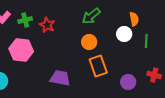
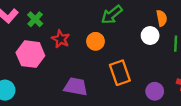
green cross: (25, 20) -> (35, 19), turned -32
red star: (47, 25) -> (61, 39), moved
orange circle: (89, 42) -> (95, 41), moved

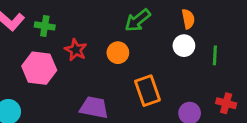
orange semicircle: (162, 18) -> (188, 19), moved
green cross: (35, 19) -> (45, 26), turned -35

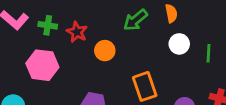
orange semicircle: (188, 19) -> (171, 13), moved
red star: (76, 50) -> (77, 32), moved
orange circle: (118, 53) -> (105, 51), moved

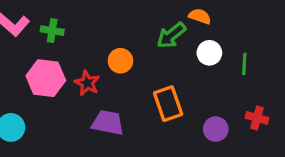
orange semicircle: (171, 13) -> (200, 16), turned -60
green arrow: (135, 20) -> (171, 35), moved
red star: (77, 32) -> (87, 83), moved

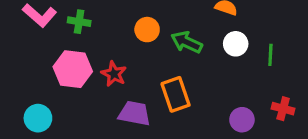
green arrow: (171, 35) -> (187, 42), moved, turned 64
orange circle: (120, 61) -> (147, 30), moved
orange rectangle: (168, 104) -> (176, 94), moved

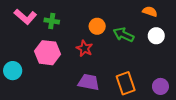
red star: (114, 74) -> (84, 48), moved
orange rectangle: (176, 94) -> (126, 83), moved
cyan circle: (38, 118) -> (13, 71), moved

